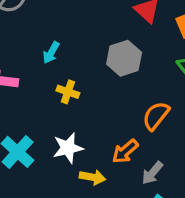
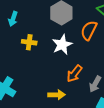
orange semicircle: (156, 116) -> (89, 30), moved
white star: (68, 148) -> (62, 45), moved

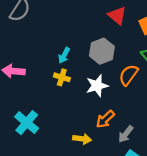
cyan arrow: (13, 19) -> (64, 55), moved

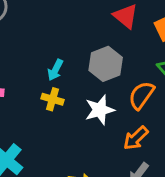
orange arrow: (105, 119) -> (136, 138), moved

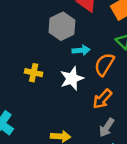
gray hexagon: (106, 64) -> (62, 26), moved
cyan arrow: (55, 70) -> (81, 50), moved, turned -119

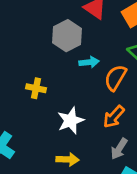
white star: (72, 78) -> (71, 121), moved

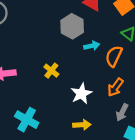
yellow cross: (36, 88) -> (51, 71), turned 32

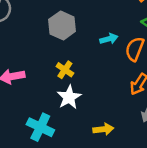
gray hexagon: (72, 26) -> (62, 25), moved
white star: (81, 94) -> (69, 97), moved

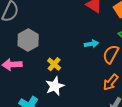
gray hexagon: (62, 25) -> (28, 40), moved

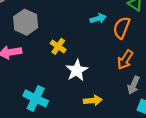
white star: (55, 86) -> (77, 70), moved

